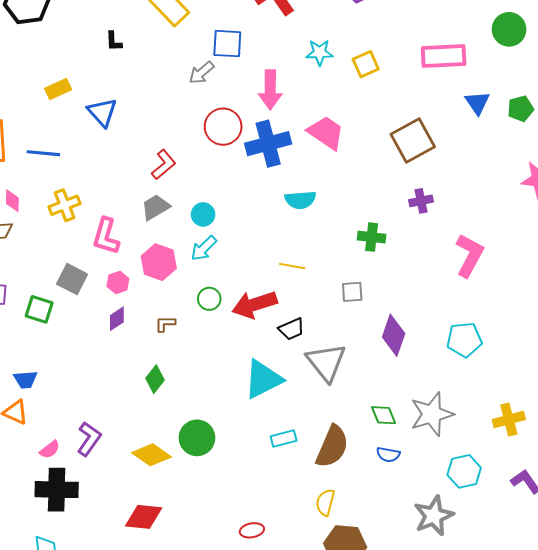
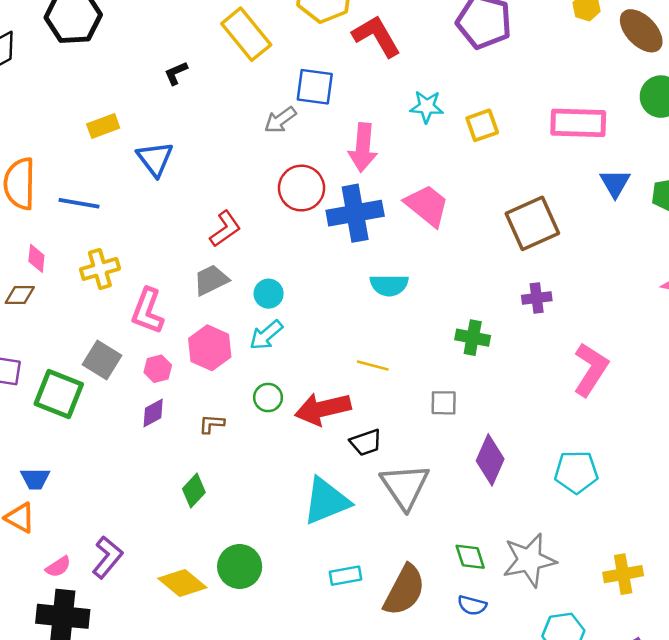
black L-shape: (114, 41) -> (176, 73), turned 65
green square: (39, 309) -> (59, 394), size x1.4

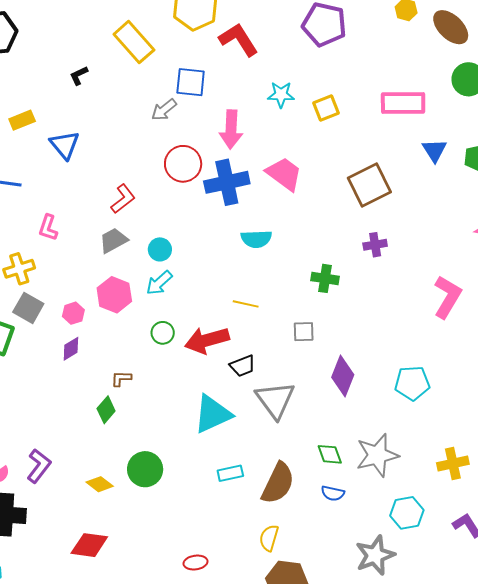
yellow cross: (100, 269) -> (19, 269), moved
pink L-shape: (148, 311) -> (48, 228), moved, size x0.7
pink L-shape: (591, 369) -> (447, 297), moved
brown L-shape: (212, 424) -> (121, 379), moved
yellow diamond: (182, 583) -> (100, 484), size x0.7

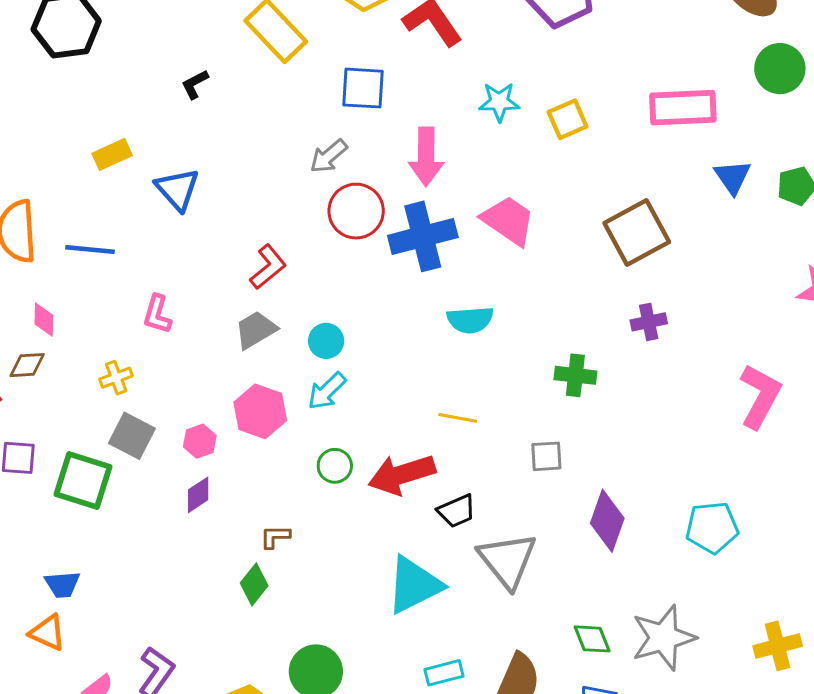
gray arrow: (164, 110) -> (329, 156), moved
yellow cross: (19, 269) -> (116, 378), size x0.7

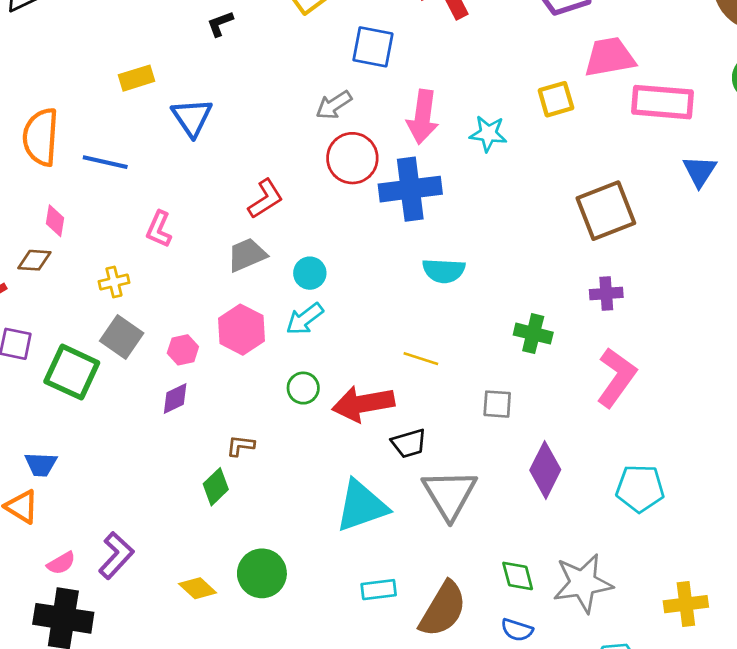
cyan star: (499, 102) -> (488, 134), moved
pink trapezoid: (508, 221) -> (610, 57), moved, turned -52
pink L-shape: (760, 396) -> (616, 377), moved

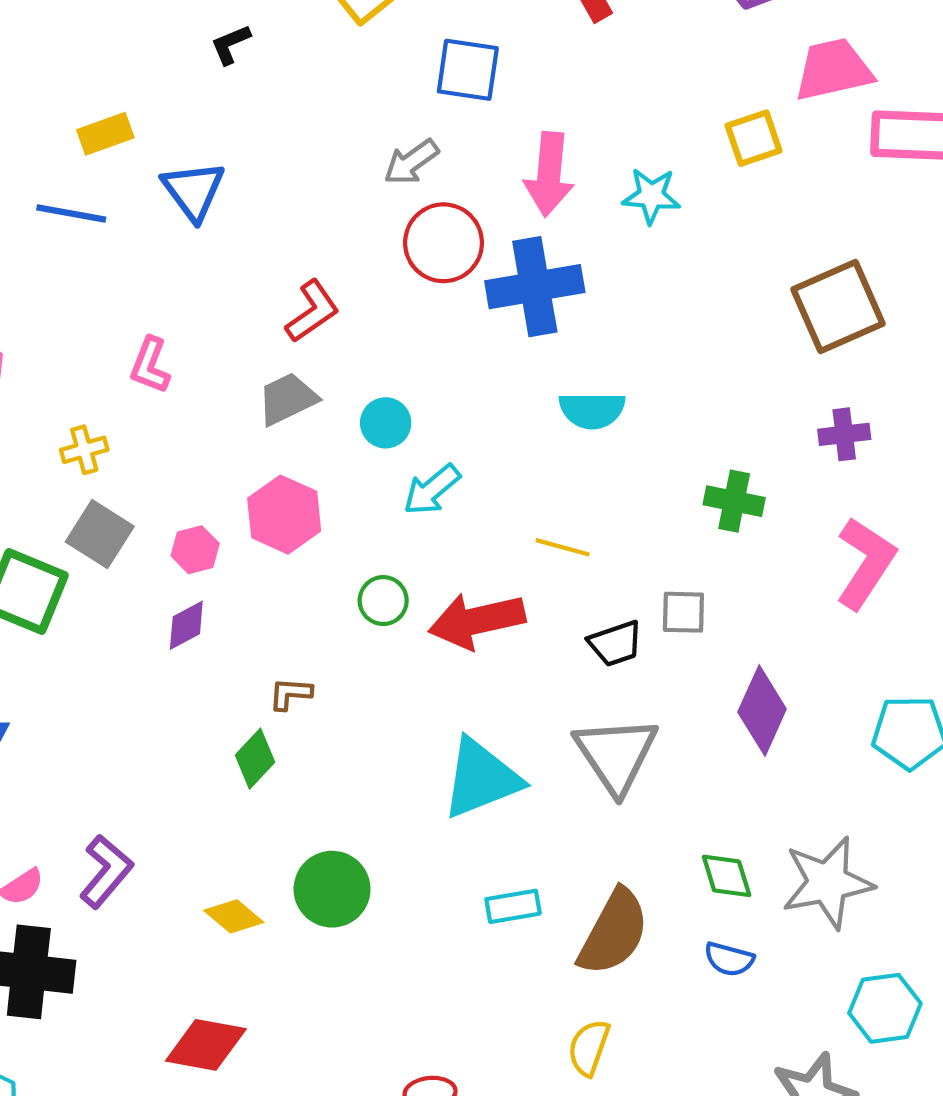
blue line: (105, 162) -> (71, 214), moved
cyan arrow: (305, 319) -> (432, 490), moved
black trapezoid: (409, 443) -> (615, 643), moved

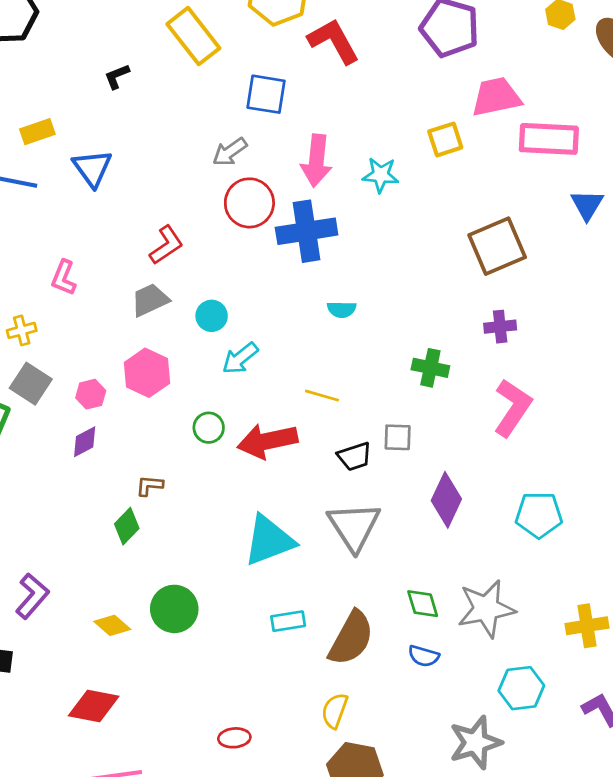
cyan semicircle: (592, 410) -> (342, 309), size x0.7

